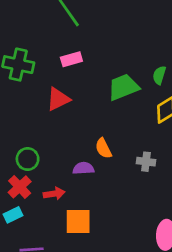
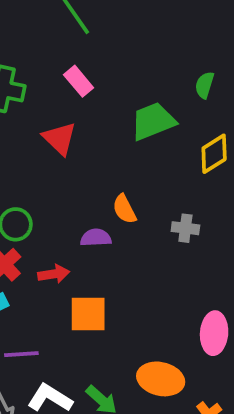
pink rectangle: (71, 59) -> (79, 81), turned 66
green semicircle: (159, 75) -> (205, 85), moved
red triangle: (58, 99) -> (59, 138), turned -50

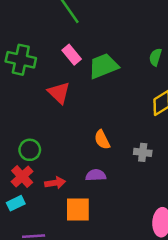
green trapezoid: (153, 121) -> (103, 66), moved
purple semicircle: (96, 238) -> (96, 175), moved

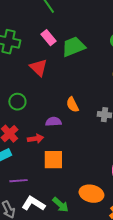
green circle: (30, 150) -> (17, 102), moved
purple semicircle: (96, 175) -> (53, 122), moved

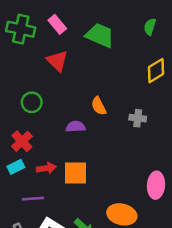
pink rectangle: (48, 38) -> (57, 24), moved
green trapezoid: (73, 47) -> (100, 35), turned 45
red arrow: (35, 139) -> (46, 168), moved

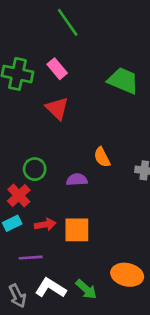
green trapezoid: (100, 35) -> (123, 81), moved
green circle: (32, 102) -> (35, 169), moved

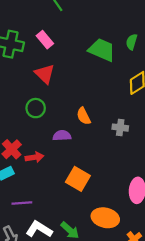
green circle: (35, 169) -> (36, 108), moved
red arrow: (45, 225) -> (34, 157), moved
orange square: (77, 230) -> (78, 179), moved, turned 30

